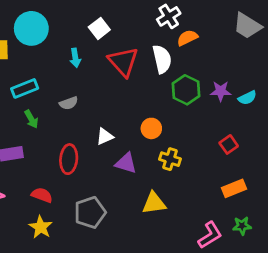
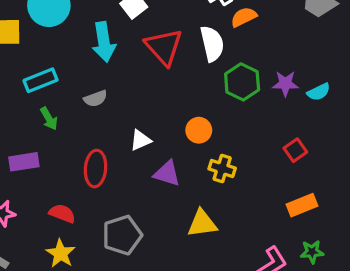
cyan arrow: (75, 58) -> (104, 42), size x1.6

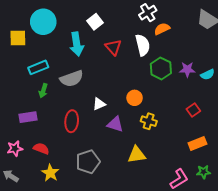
red triangle: (164, 47) -> (113, 47), size x0.7
gray semicircle: (96, 99) -> (72, 79), size x1.6
green arrow: (49, 119) -> (43, 91), turned 48
red semicircle: (62, 213) -> (41, 149), moved

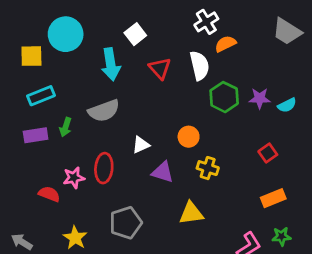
cyan rectangle: (38, 67) -> (41, 96), moved
purple rectangle: (28, 117) -> (36, 135), moved
pink star: (15, 149) -> (74, 178), moved
red semicircle: (41, 149) -> (49, 194), moved

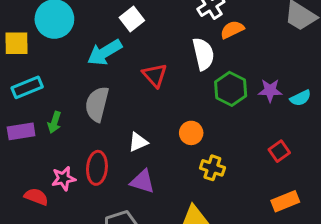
cyan arrow: (111, 64) -> (105, 52), turned 68
red triangle: (160, 68) -> (155, 75), moved
gray semicircle: (104, 111) -> (97, 104), turned 124
purple triangle: (163, 172) -> (143, 182), moved

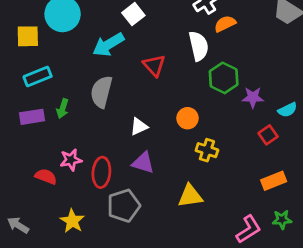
purple star: (270, 90) -> (253, 97), moved
cyan semicircle: (300, 98) -> (287, 110), moved
red ellipse: (97, 168) -> (101, 172), moved

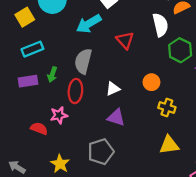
yellow square: (28, 36) -> (25, 17), turned -30
red ellipse: (101, 172) -> (75, 91), moved
yellow triangle: (190, 196) -> (169, 145), moved

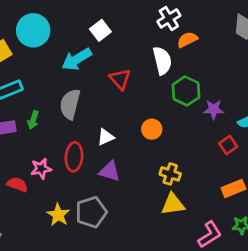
red ellipse: (75, 91) -> (74, 157), moved
yellow cross: (167, 108) -> (170, 174), moved
yellow star: (60, 164) -> (58, 215), moved

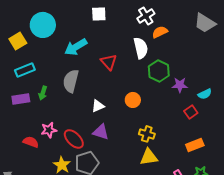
white square: (100, 30) -> (99, 14), moved, turned 35
red ellipse: (74, 157) -> (74, 139), moved, turned -50

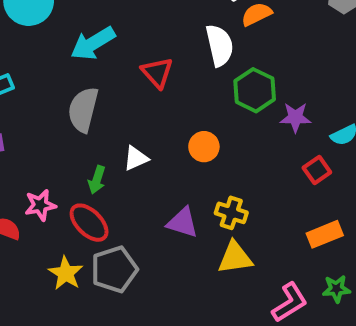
green arrow: (43, 93) -> (97, 180), moved
purple triangle: (101, 132) -> (183, 223), moved

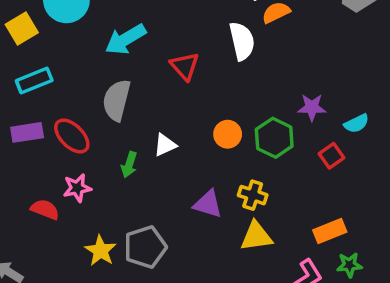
green hexagon: (255, 90) -> (274, 138), moved
red ellipse: (89, 223) -> (72, 136), moved
orange rectangle: (325, 234) -> (330, 231), moved

